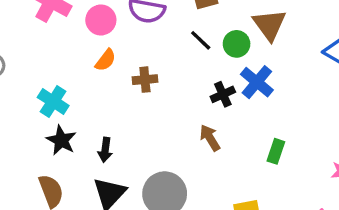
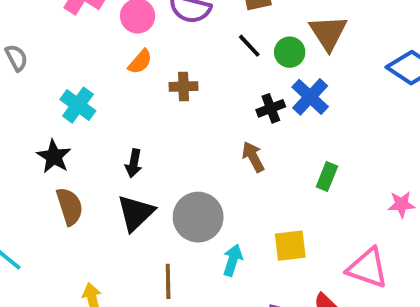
black star: (61, 140) -> (54, 156), moved

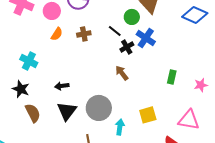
black line: (249, 46) -> (115, 31), moved
brown cross: (183, 86) -> (84, 34), moved
black arrow: (134, 163) -> (62, 86), turned 80
green rectangle: (327, 177) -> (172, 77), moved

